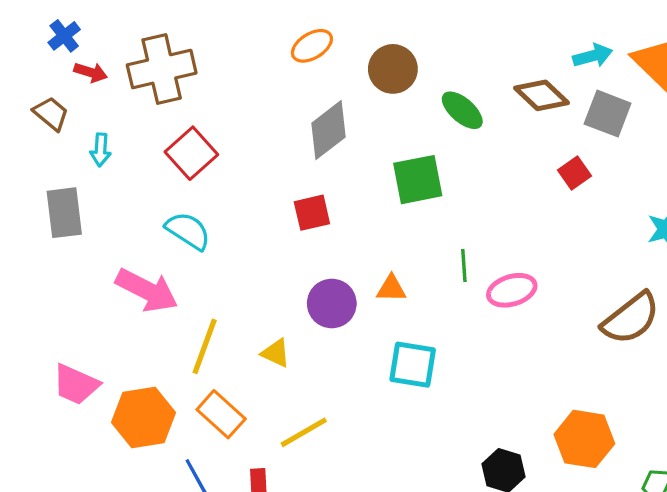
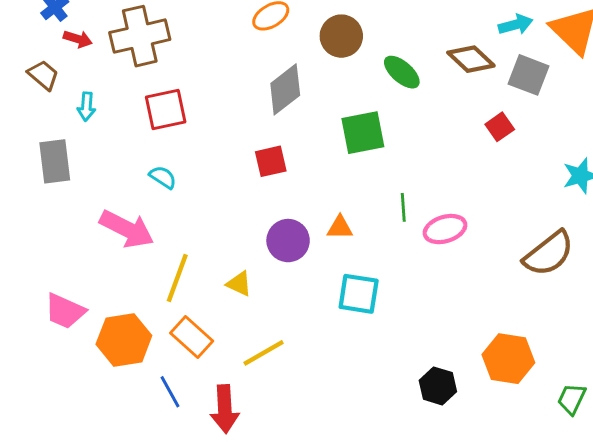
red square: (191, 153) -> (166, 110), turned 30
cyan semicircle: (188, 231) -> (163, 177), size x0.7

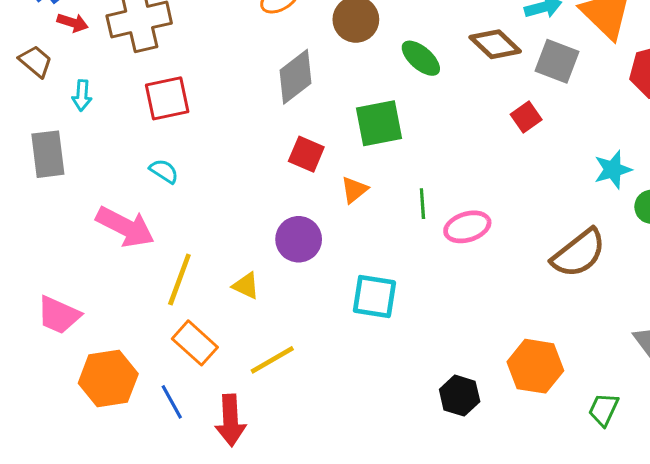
red square: (271, 161) -> (306, 154), moved, turned 36
orange triangle: (340, 228) -> (354, 190), moved, turned -40
orange hexagon: (124, 340) -> (108, 379), moved

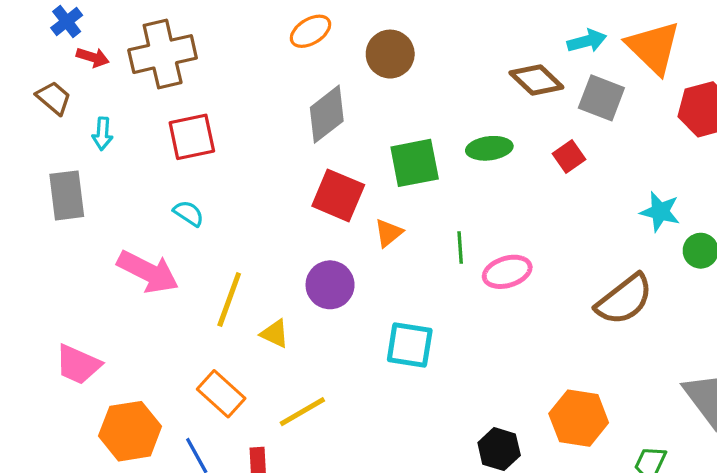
green ellipse: (421, 58) -> (489, 148), moved, turned -48
red square: (306, 154) -> (338, 195), size x1.4
cyan star: (613, 170) -> (660, 212), turned 30
yellow line: (179, 279) -> (229, 299), moved

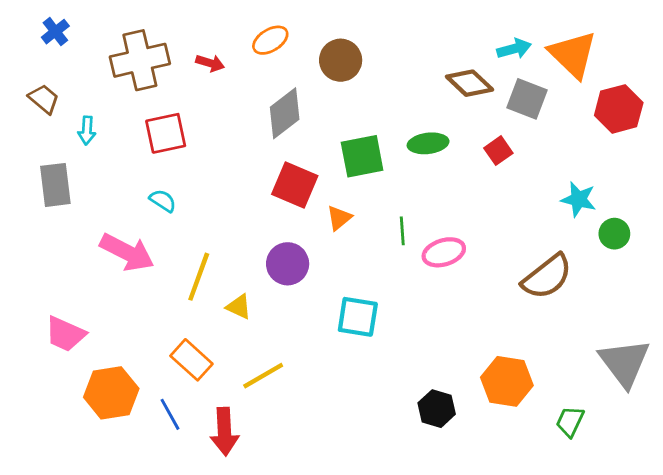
red arrow: (93, 57) -> (210, 63), moved

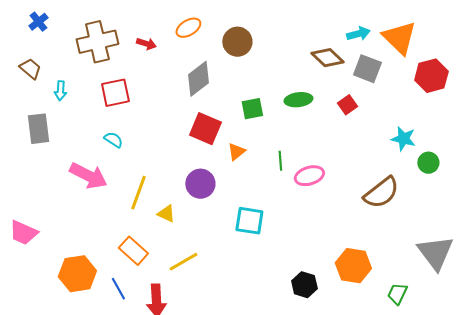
green square: (362, 156) -> (252, 109), size x0.7
pink trapezoid: (65, 334) -> (23, 233), moved

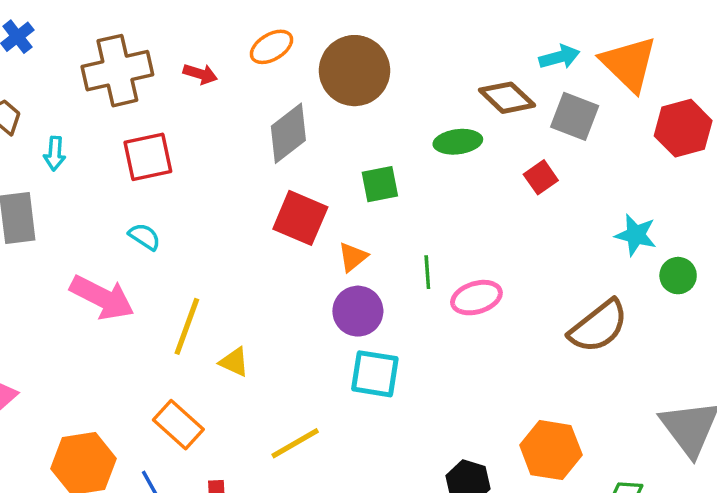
brown circle: (237, 42) -> (355, 71), size x1.4
green ellipse: (298, 100) -> (458, 142), moved
purple circle: (200, 184) -> (358, 311), moved
yellow line: (183, 262) -> (295, 443), moved

